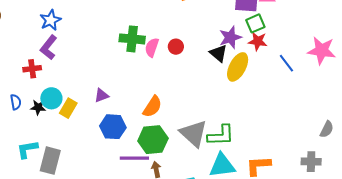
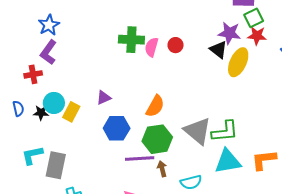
purple star: (230, 37) -> (229, 33), turned 30

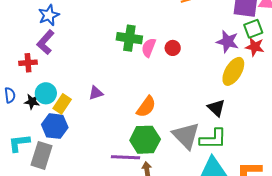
black triangle: (218, 50) -> (216, 108), moved
blue hexagon: (117, 128) -> (55, 126), moved

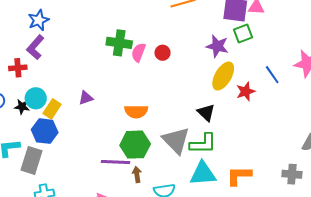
red star: (255, 47) -> (246, 91), moved, turned -30
orange semicircle: (146, 107) -> (136, 111), turned 55

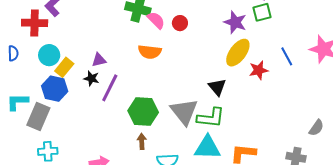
pink semicircle: (138, 52) -> (156, 20), turned 108
red cross: (18, 68) -> (35, 23), size x1.4
black star: (22, 107) -> (91, 78), moved
orange semicircle: (136, 111) -> (150, 52), moved
purple line: (116, 162) -> (110, 88), moved, turned -72

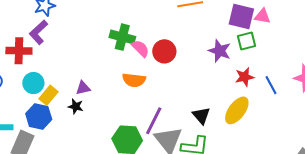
red circle: (180, 23) -> (164, 51), size x1.5
yellow ellipse: (238, 53) -> (237, 110), moved
red star: (259, 70) -> (245, 77), moved
purple line: (110, 88) -> (154, 121), moved

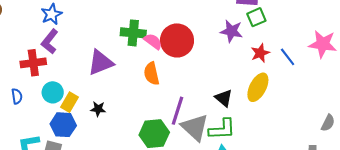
red circle: (164, 51) -> (177, 40), size x1.4
orange semicircle: (134, 80) -> (151, 74), turned 80
purple triangle: (83, 88) -> (100, 63), moved, size x1.8

